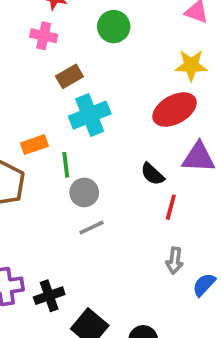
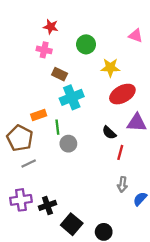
yellow star: (191, 65) -> (110, 68), moved
brown rectangle: (69, 76) -> (60, 74), turned 56
gray line: (92, 227) -> (29, 164), moved

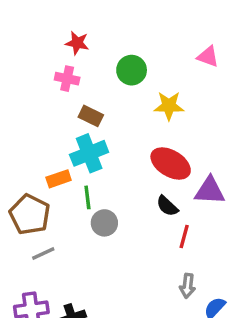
red ellipse: (122, 94) -> (171, 163), moved, turned 60
cyan cross: (72, 97) -> (89, 153), moved

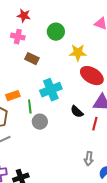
cyan cross: (89, 153) -> (51, 90), moved
red ellipse: (171, 163) -> (92, 76), moved
red line: (184, 237) -> (95, 124), moved

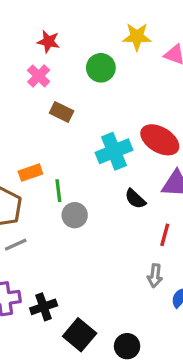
pink cross: (18, 37) -> (39, 76), turned 32
yellow star: (78, 53) -> (137, 37), moved
cyan cross: (51, 90) -> (114, 151), moved
red line: (95, 124) -> (165, 235), moved

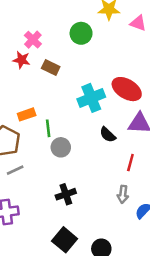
red star: (48, 42) -> (21, 60), moved
black cross: (44, 307) -> (66, 194), moved

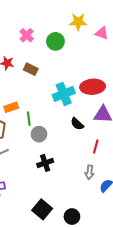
pink cross: (33, 40) -> (27, 35), moved
red ellipse: (127, 89) -> (93, 87), turned -35
black cross: (66, 194) -> (45, 163), moved

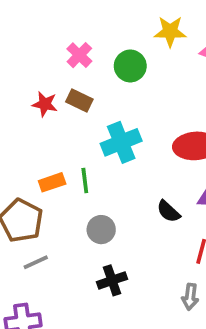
brown rectangle: (31, 69) -> (79, 101), moved
cyan cross: (64, 94) -> (121, 142), moved
green line: (29, 119) -> (85, 180), moved

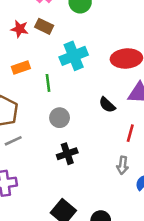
orange rectangle: (52, 182) -> (21, 67), moved

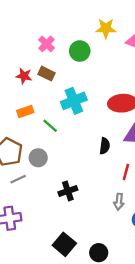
green line: (48, 83) -> (50, 126), turned -42
black semicircle: (107, 105) -> (105, 146), turned -126
gray circle: (60, 118) -> (38, 158), moved

